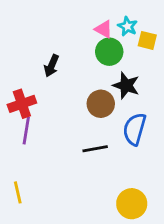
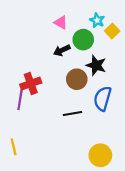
pink triangle: (104, 29) -> (61, 22), moved
yellow square: (147, 40) -> (112, 31), turned 32
black arrow: (52, 66) -> (62, 50), moved, turned 42
red cross: (22, 104) -> (31, 84), moved

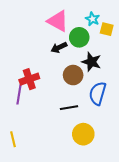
pink triangle: (61, 22) -> (58, 21), size x1.6
yellow square: (112, 31) -> (107, 29), turned -32
yellow circle: (100, 155) -> (83, 134), moved

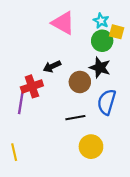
green circle: (79, 37) -> (102, 41), moved
black arrow: (59, 48) -> (52, 66), moved

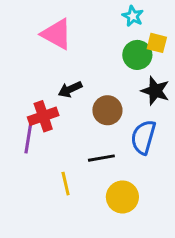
cyan star: (101, 21) -> (133, 16), moved
pink triangle: (63, 23) -> (57, 34), moved
black star: (100, 68) -> (155, 91), moved
yellow line: (14, 152) -> (66, 184), moved

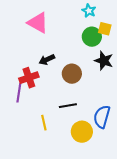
blue semicircle: (143, 137) -> (102, 117), moved

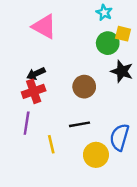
black arrow: (47, 60) -> (36, 74), moved
purple line: (19, 93) -> (27, 123), moved

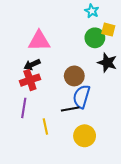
pink triangle: (44, 27) -> (39, 41), moved, turned -30
blue semicircle: (119, 137) -> (81, 97), moved

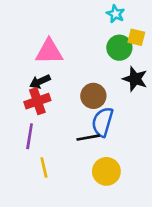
yellow line: (45, 127) -> (44, 168), moved

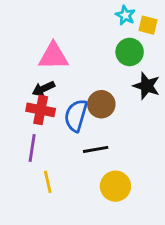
yellow square: (136, 37) -> (148, 25), moved
red cross: (37, 101) -> (41, 110), turned 30
blue semicircle: (102, 122) -> (76, 116), moved

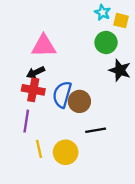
brown circle: (101, 104) -> (79, 101), moved
black line: (96, 149) -> (96, 130), moved
yellow circle: (115, 186) -> (66, 152), moved

